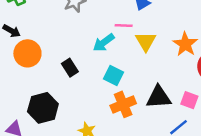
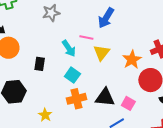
cyan arrow: (104, 43) -> (69, 48), turned -96
black rectangle: (70, 68) -> (40, 64), turned 32

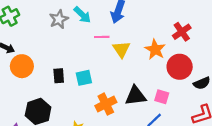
cyan arrow: (69, 48) -> (82, 15), moved
cyan square: (72, 75) -> (84, 78), moved, turned -35

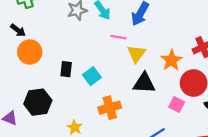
cyan square: (84, 78) -> (92, 76), turned -35
black triangle: (136, 96) -> (144, 83), moved
pink square: (162, 97) -> (177, 104), moved

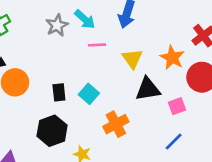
pink line: (118, 37) -> (97, 45), moved
black hexagon: (38, 102) -> (52, 131), moved
pink square: (177, 104) -> (177, 106), moved, turned -35

